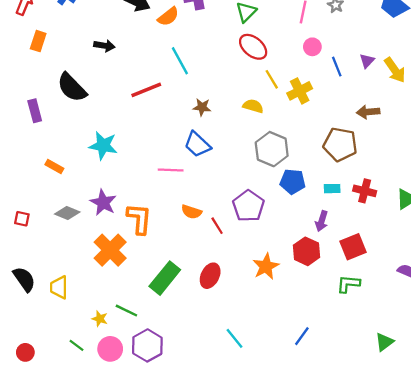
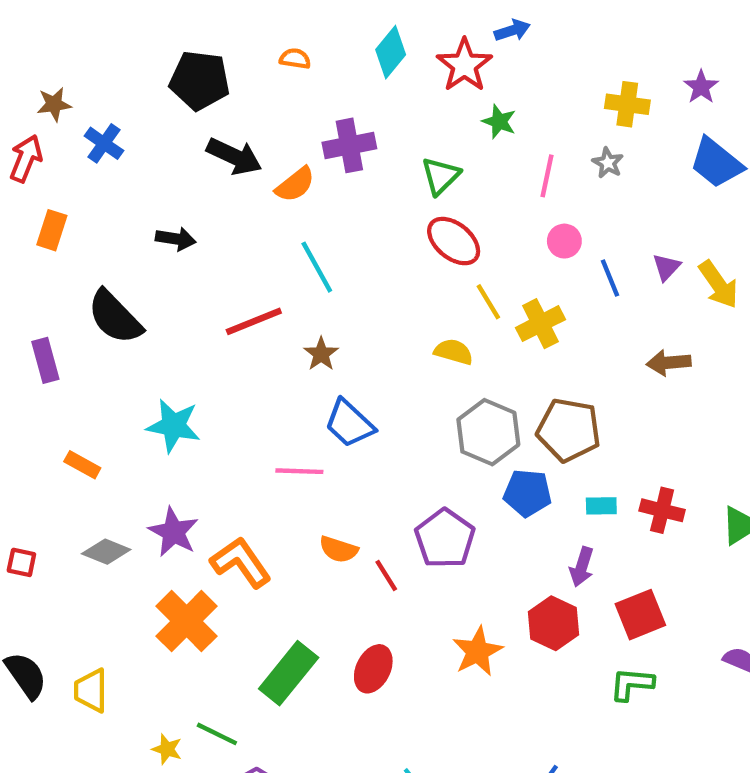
brown star: (202, 107) -> (321, 354), moved, turned 30
brown pentagon: (340, 144) -> (569, 430), moved
orange L-shape: (139, 219) -> (241, 562), turned -40

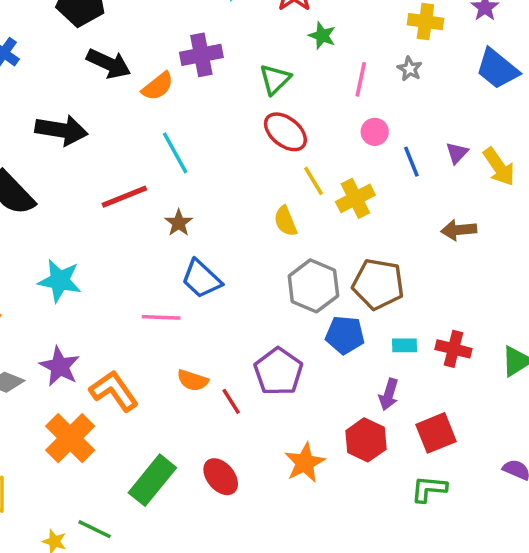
black arrow: (176, 239) -> (61, 130), size x1.6
yellow semicircle: (454, 352) -> (285, 221), turned -128
red ellipse: (373, 669) -> (221, 477), turned -66

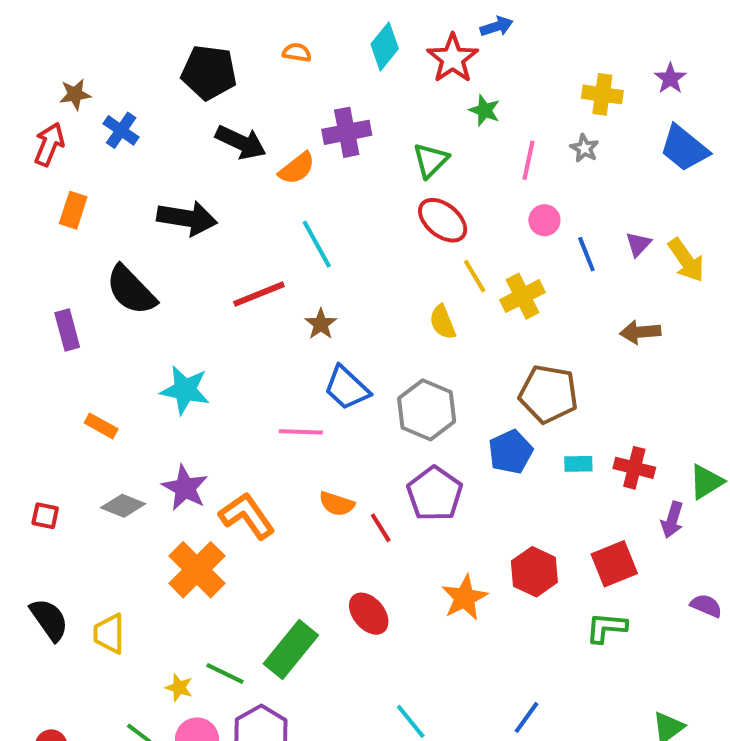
gray hexagon: (313, 286) -> (427, 410), moved
blue pentagon: (345, 335) -> (511, 452), turned -30
purple arrow: (389, 394) -> (672, 520), moved
green rectangle: (152, 480) -> (291, 650), moved

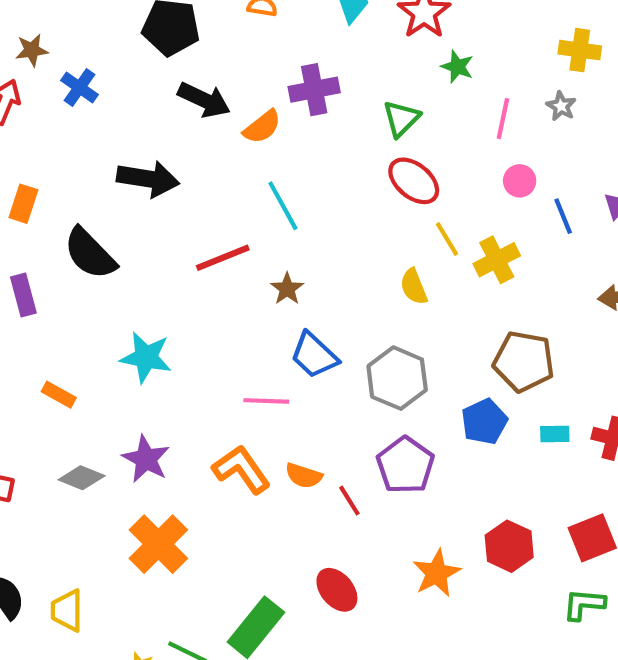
orange rectangle: (73, 210) -> (23, 204), moved
orange L-shape: (247, 516) -> (241, 469), moved

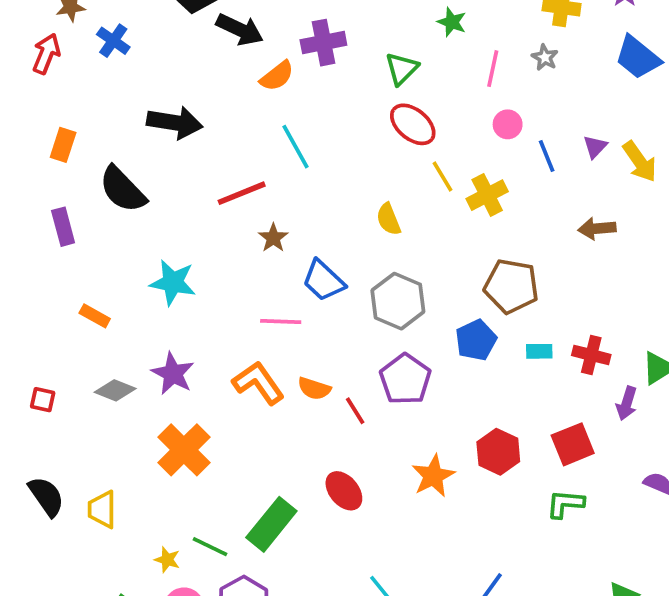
black arrow: (204, 100) -> (240, 30), moved
yellow semicircle: (414, 287) -> (389, 219), moved
brown star: (287, 289) -> (273, 238), moved

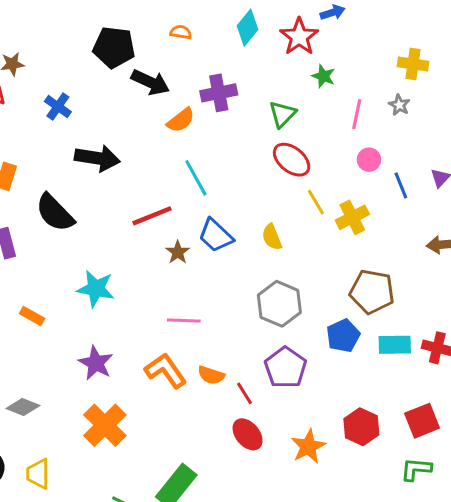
blue cross: (113, 41) -> (58, 107), moved
blue trapezoid: (323, 281) -> (216, 236), moved
cyan rectangle: (539, 351) -> (395, 345), size x1.5
gray diamond: (115, 390) -> (23, 407), moved
red ellipse: (344, 491) -> (248, 434), moved

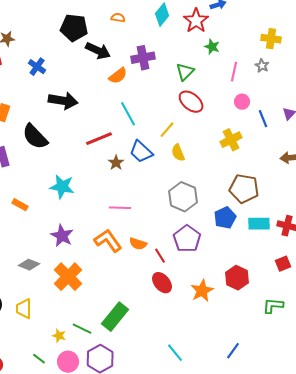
yellow line: (316, 202) -> (167, 130), moved, turned 72
gray diamond: (23, 407) -> (29, 265), moved
red square: (422, 421) -> (283, 264), moved, size x0.7

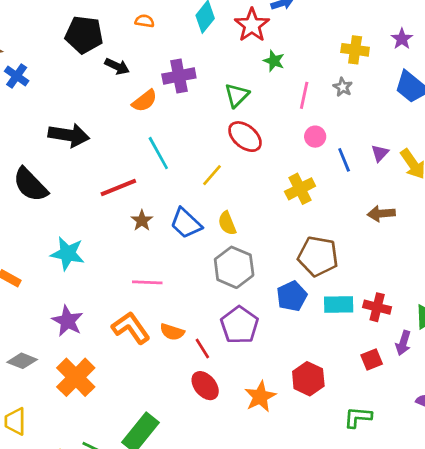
black arrow: (98, 51) -> (117, 66), size x0.7
blue cross: (37, 67) -> (17, 76), moved
blue trapezoid: (141, 152) -> (186, 223), moved
yellow semicircle: (178, 153) -> (227, 223), moved

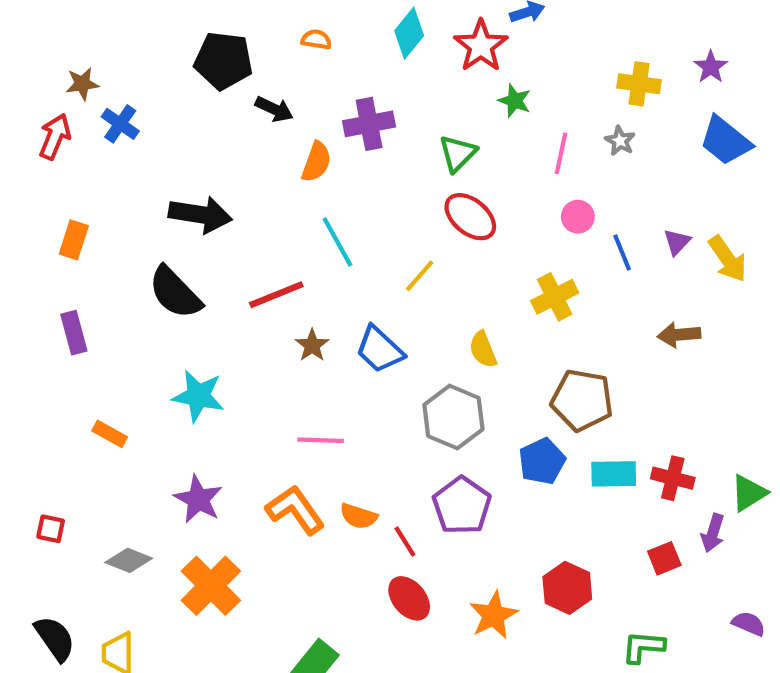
orange semicircle: (145, 101) -> (316, 162), turned -32
black semicircle: (30, 185) -> (175, 293), moved
yellow semicircle: (227, 223) -> (483, 350), moved

